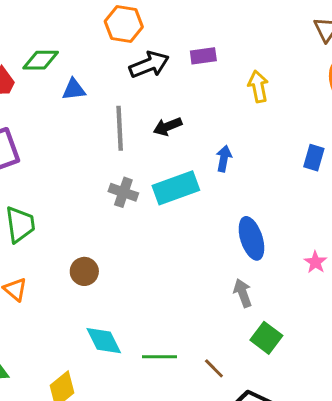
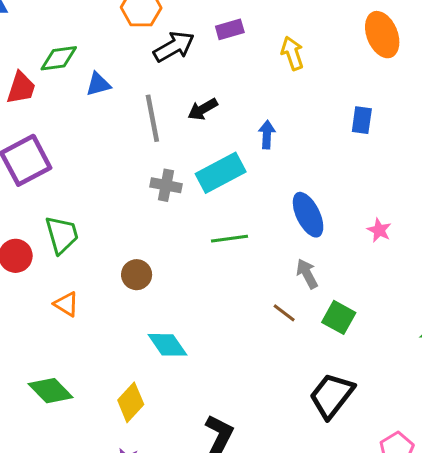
green line: (159, 357) -> (230, 239), moved
brown line: (214, 368) -> (284, 313), moved

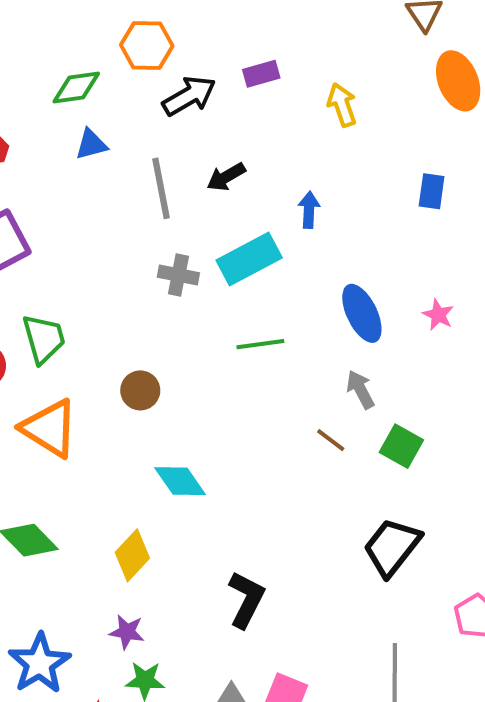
green diamond: (59, 58) -> (76, 88), moved
pink star: (379, 230) -> (438, 315), moved
orange triangle: (66, 304) -> (49, 428), size x1.8

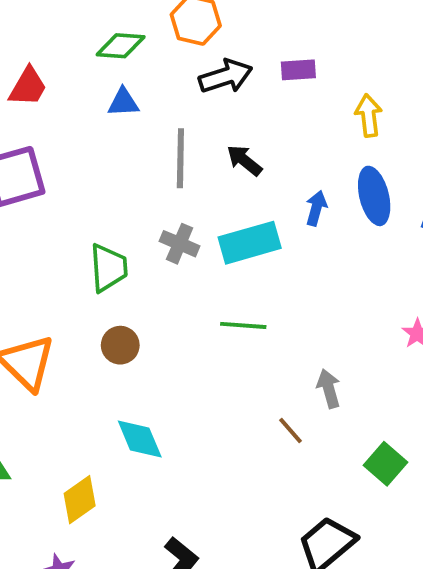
black arrow: (226, 177) -> (244, 160), turned 57
blue ellipse: (362, 313) -> (374, 196), moved
green trapezoid: (44, 339) -> (108, 268), moved
green square: (401, 446) -> (385, 464), moved

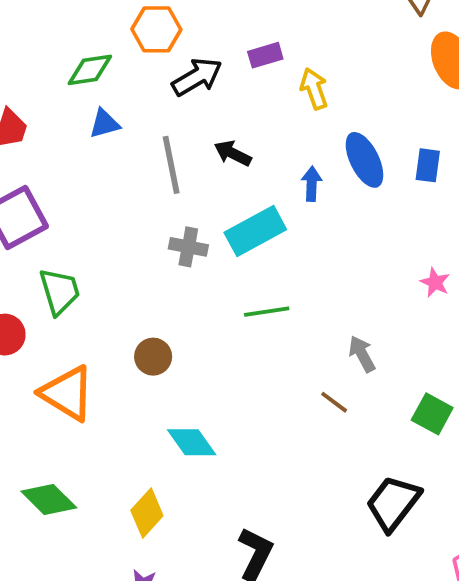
yellow arrow: (369, 116) -> (314, 89), moved
green trapezoid: (108, 268) -> (60, 291), moved

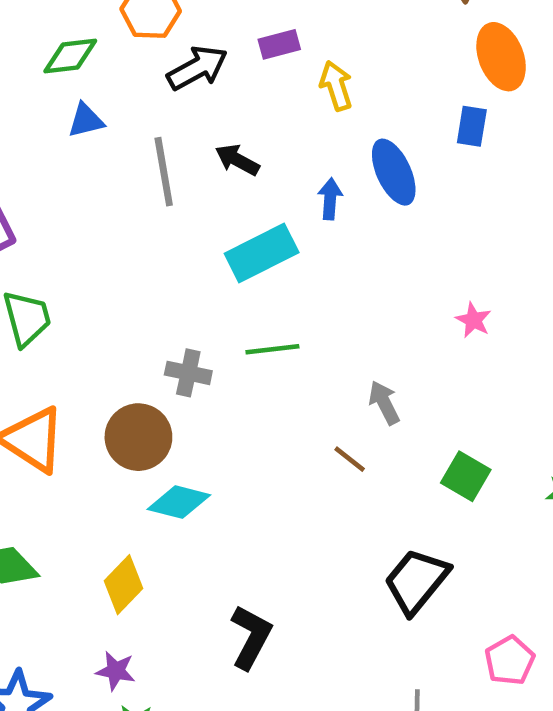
blue rectangle: (428, 165) -> (472, 126), moved
gray cross: (188, 247) -> (188, 373), moved
brown circle: (153, 357) -> (138, 437), moved, size x1.5
cyan diamond: (192, 442) -> (179, 502), turned -42

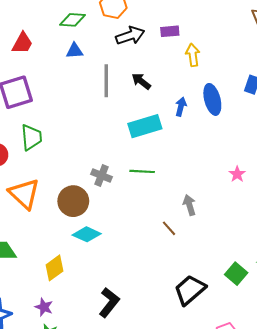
green square: (466, 476) -> (236, 274), moved

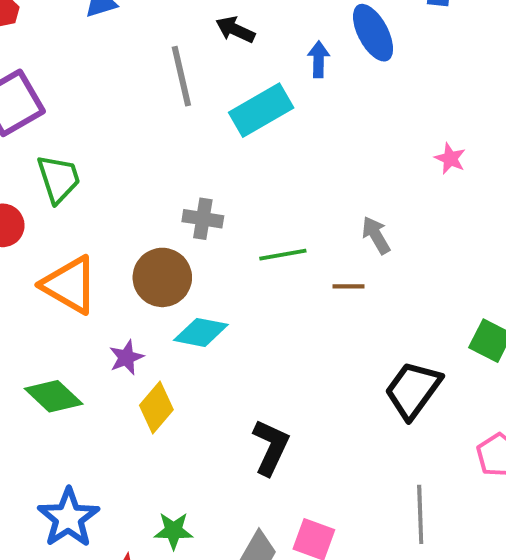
gray line: (106, 81) -> (181, 76), moved
green line: (142, 171) -> (283, 255), moved
brown line: (169, 228) -> (348, 286), turned -35
purple star: (44, 307) -> (126, 357), moved, turned -30

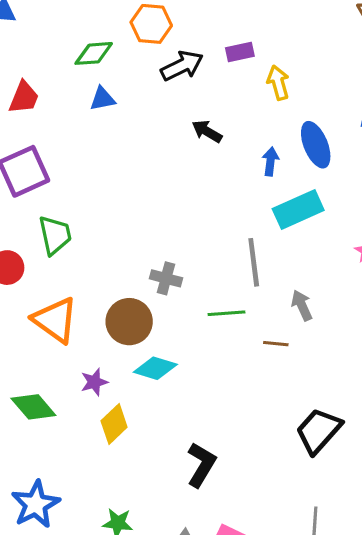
gray line: (181, 76) -> (254, 262), moved
cyan rectangle: (261, 110) -> (298, 210), moved

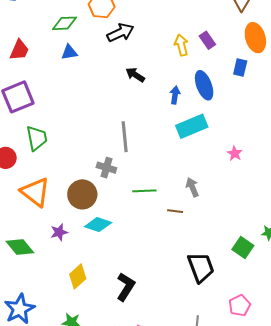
purple rectangle: (240, 52) -> (207, 40), moved, turned 66
gray line: (254, 262) -> (125, 137), moved
yellow diamond: (114, 424) -> (78, 276), moved
black trapezoid: (319, 431) -> (201, 267), turned 116

